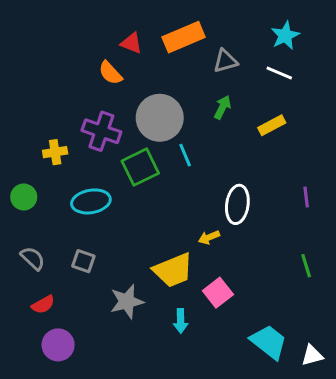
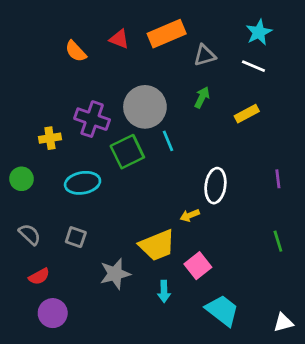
orange semicircle: (110, 73) -> (76, 51), moved
cyan trapezoid: (269, 342) -> (222, 310), moved

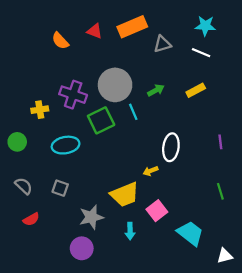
cyan star: (259, 32) -> (205, 26), turned 30
green arrow: (202, 97) -> (156, 90), moved, turned 35
cyan trapezoid: (222, 310) -> (190, 233), moved
purple circle: (53, 313) -> (82, 248), moved

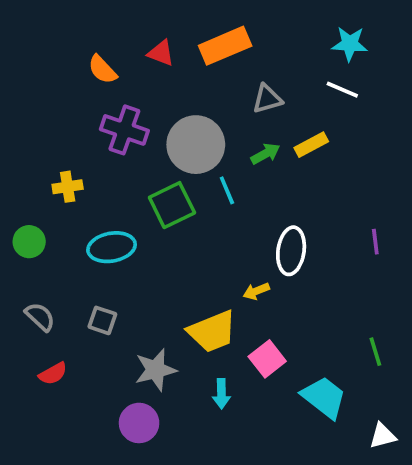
gray triangle: (162, 44) -> (267, 99), moved
yellow rectangle: (196, 90) -> (311, 145), moved
purple cross: (73, 95) -> (124, 130), moved
green line: (220, 191) -> (375, 352), moved

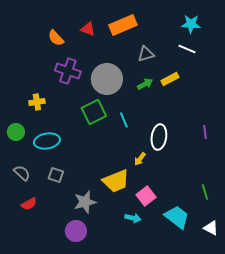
cyan line: (227, 190) -> (124, 120), moved
cyan ellipse: (112, 247) -> (47, 141), moved
yellow arrow: (256, 291) -> (140, 159), turned -32
cyan arrow: (221, 394) -> (133, 218), moved, turned -77
white triangle: (383, 436) -> (211, 228), moved, turned 42

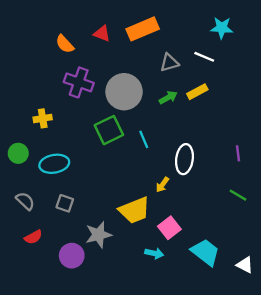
white line: (187, 49) -> (204, 57), moved
green line: (205, 192) -> (238, 195), moved, turned -42
purple circle: (76, 231) -> (72, 256), moved

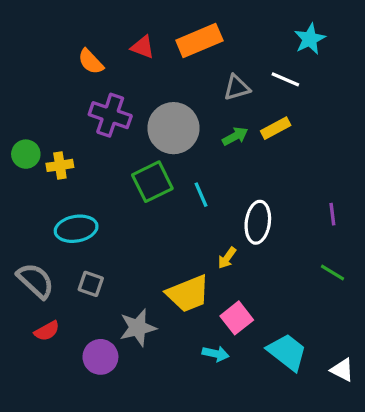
cyan star: (222, 28) -> (310, 39), turned -30
green circle: (18, 153) -> (26, 154), moved
gray semicircle: (25, 201) -> (36, 281), size x1.4

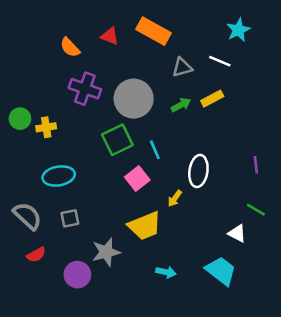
orange rectangle: (199, 41) -> (154, 31), turned 52
gray square: (91, 284) -> (70, 218), turned -30
pink square: (237, 318) -> (137, 178), moved
white triangle: (342, 370) -> (237, 233), moved

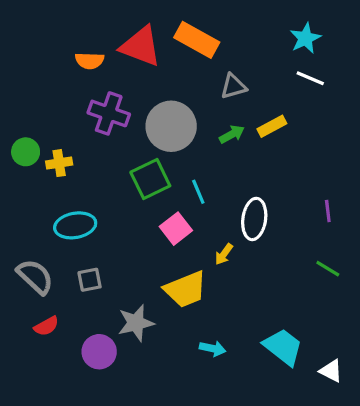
red triangle: (110, 36) -> (141, 46), size x1.8
orange semicircle: (70, 47) -> (90, 61), turned -45
white line: (220, 61) -> (310, 78), moved
white triangle: (237, 233) -> (331, 371), moved

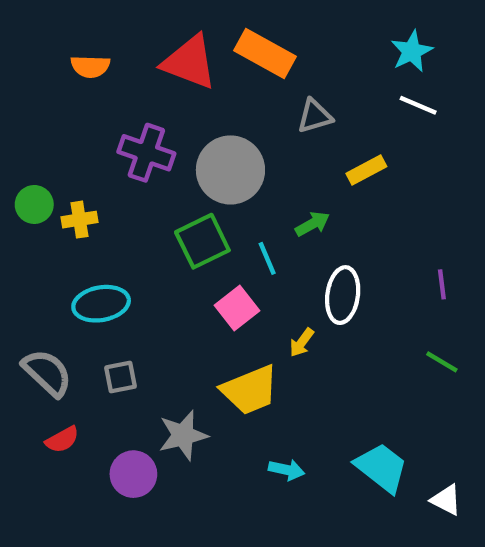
orange semicircle: (90, 61) -> (90, 66), moved
green arrow: (232, 134) -> (312, 224), moved

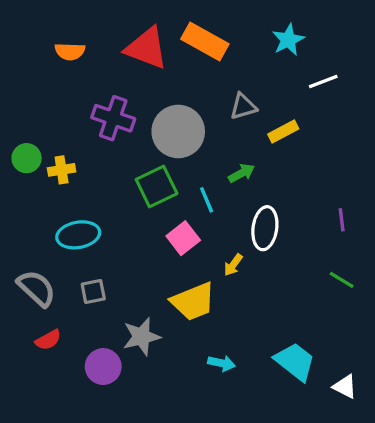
cyan star: (412, 51) -> (288, 40), moved
white line: (418, 105) -> (323, 81), turned -44
gray triangle: (315, 116) -> (243, 106), moved

